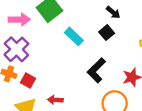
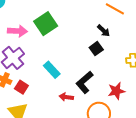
cyan rectangle: (74, 36) -> (52, 70), moved
red arrow: (55, 100) -> (66, 97), moved

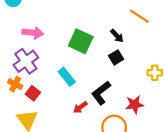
green square: (46, 24) -> (81, 41), moved, turned -35
black arrow: (104, 31) -> (117, 36), moved
red arrow: (66, 97) -> (80, 107), turned -48

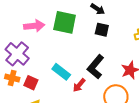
pink arrow: (33, 33) -> (34, 26), moved
black square: (116, 57) -> (102, 30), turned -32
cyan rectangle: (67, 77) -> (61, 72), moved

